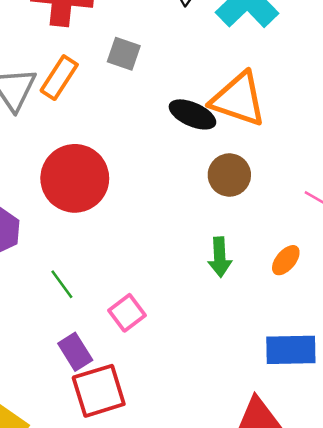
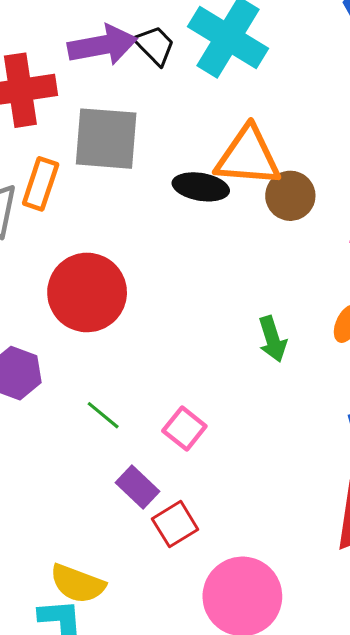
gray square: (124, 54) -> (106, 139), size x1.8
brown circle: (229, 175) -> (290, 196), moved
red square: (99, 391) -> (175, 524), size x0.7

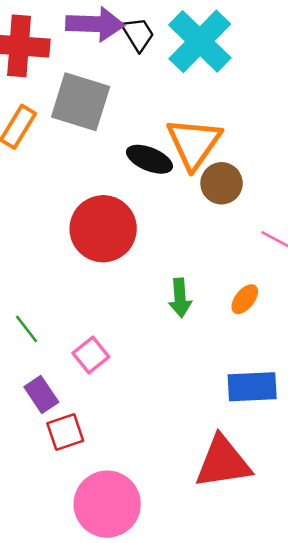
orange triangle: (248, 157) -> (194, 143), turned 48
red circle: (87, 292) -> (103, 229), moved

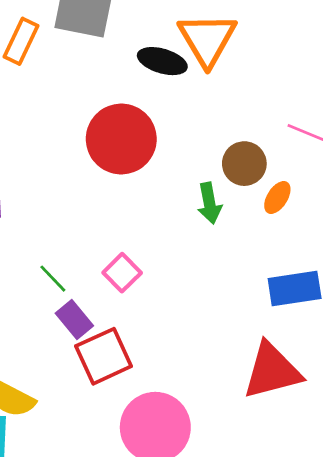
brown circle: (222, 183) -> (244, 164), moved
green line: (26, 329) -> (53, 279), moved
red square: (65, 432) -> (104, 356), size x1.4

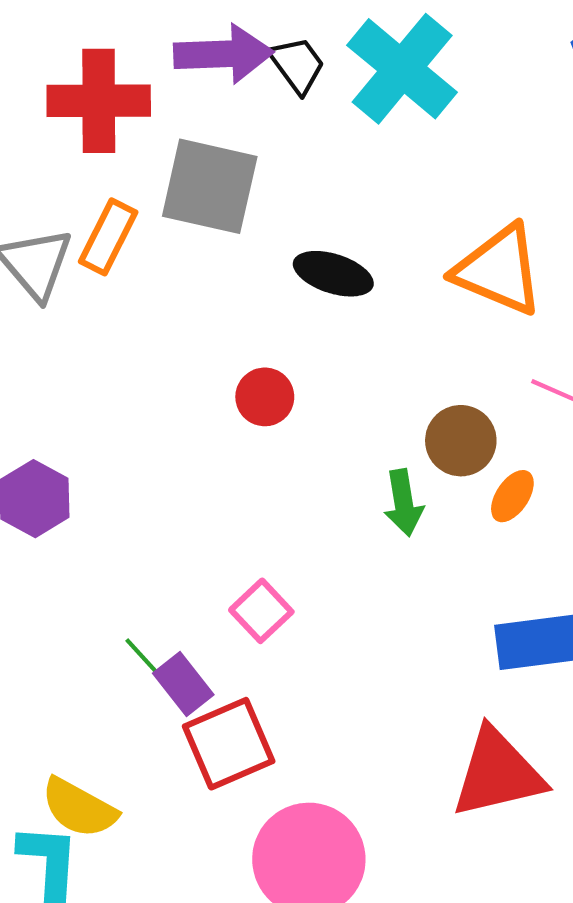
orange triangle: (207, 39) -> (499, 270), moved, turned -38
red circle: (121, 139) -> (265, 397), size x0.5
green line: (53, 279) -> (145, 660), moved

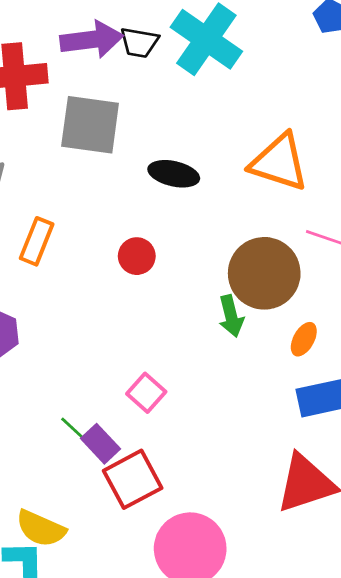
black trapezoid: (297, 65) -> (139, 42), turned 141
orange rectangle: (108, 237) -> (37, 241), moved
brown circle: (461, 441) -> (264, 273), size x1.6
orange ellipse: (512, 496) -> (304, 339), moved

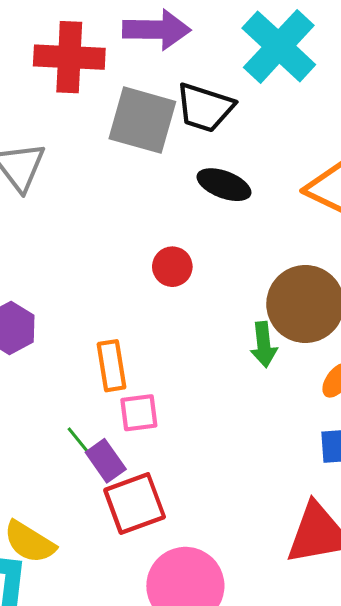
black trapezoid: (139, 42) -> (205, 108), moved, size x1.4
orange rectangle: (37, 241) -> (112, 366), moved, turned -39
pink square: (146, 393) -> (139, 413), moved, turned 33

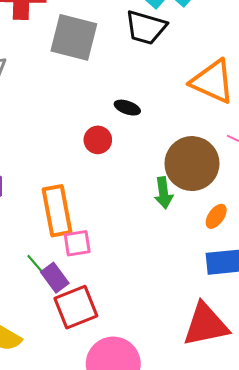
black trapezoid: (205, 108) -> (146, 28), moved
black ellipse: (224, 185) -> (127, 108), moved, size x0.7
orange rectangle: (112, 366) -> (57, 211), size x1.4

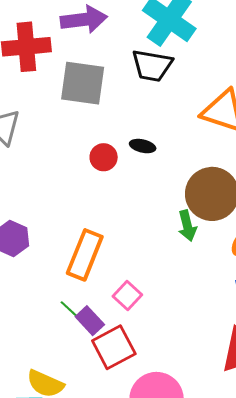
red circle: (98, 140) -> (104, 157), moved
orange rectangle: (57, 211) -> (85, 255), turned 39
pink square: (77, 243) -> (127, 295), moved, turned -32

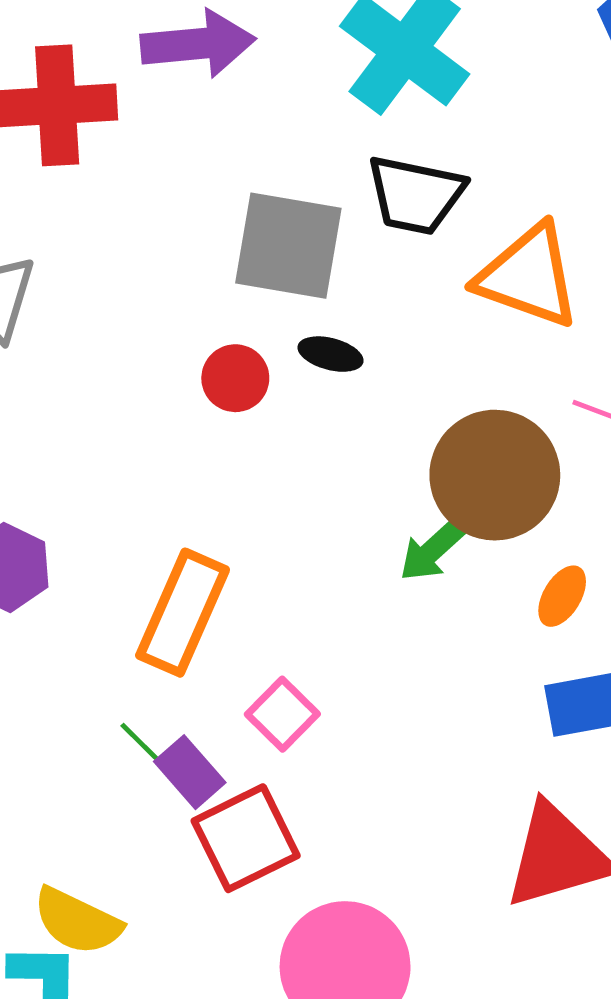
black trapezoid: (152, 66) -> (416, 195), moved
gray square: (83, 83) -> (288, 246), moved
green arrow: (187, 226) -> (433, 550), turned 60

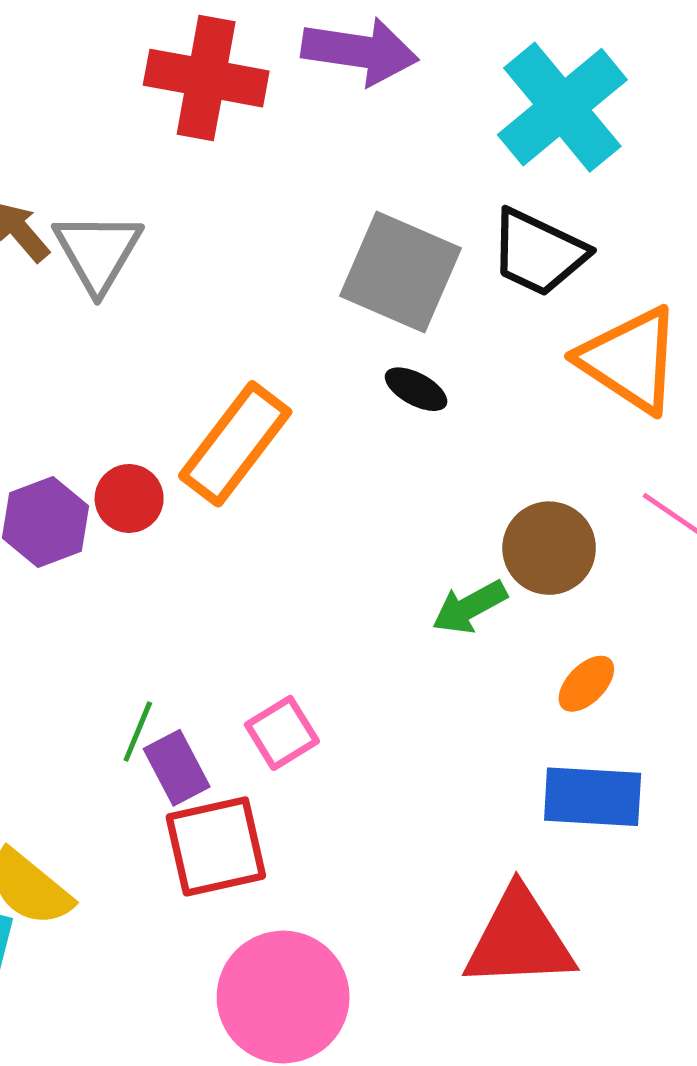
red circle: (235, 378) -> (129, 498), moved
brown circle: (495, 475) -> (549, 548), size x0.7
orange rectangle: (183, 613) -> (235, 444), moved
green line: (144, 746) -> (138, 731), turned 54

